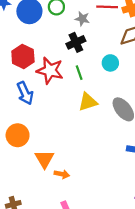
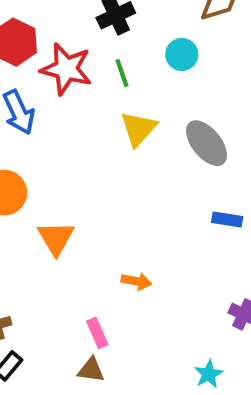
yellow triangle: (88, 102) -> (138, 129), turned -30
orange arrow: (62, 174) -> (136, 281), moved

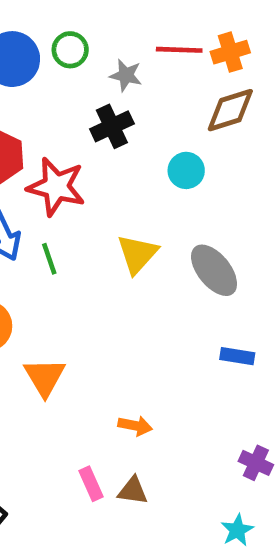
green line: (122, 73) -> (49, 259), moved
brown triangle: (91, 370) -> (133, 491), moved
cyan star: (209, 374) -> (237, 530), moved

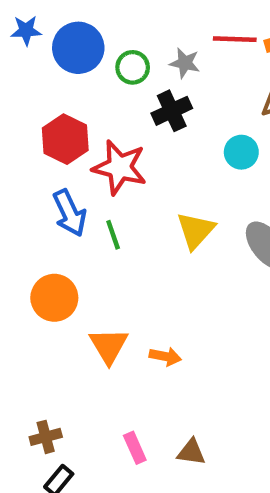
green circle: (70, 50) -> (133, 67), moved
orange arrow: (135, 426) -> (165, 356), moved
pink rectangle: (91, 484) -> (135, 448), moved

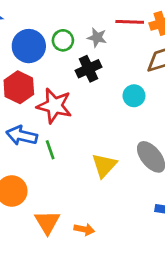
blue circle: (78, 48) -> (29, 46), moved
blue arrow: (70, 213) -> (22, 136), turned 128
yellow triangle: (196, 230) -> (104, 165), moved

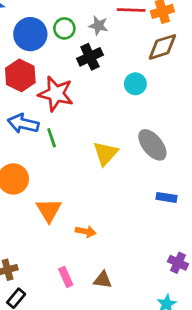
orange arrow: (84, 229) -> (86, 231), moved

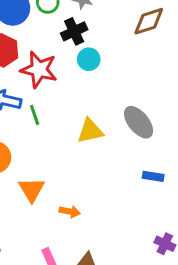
cyan circle: (135, 84) -> (89, 59), moved
yellow triangle: (106, 153) -> (90, 131), turned 36

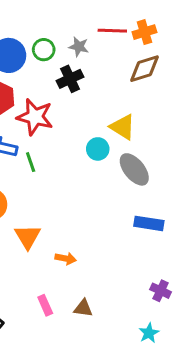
cyan circle: (89, 59) -> (98, 149), moved
yellow triangle: (90, 131) -> (123, 127), moved, turned 44
blue rectangle: (153, 176) -> (149, 223), size x1.4

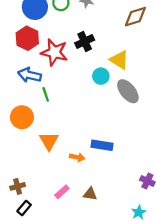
black cross: (70, 79) -> (85, 41), moved
green line: (31, 162) -> (46, 94), moved
blue rectangle: (149, 223) -> (102, 145), moved
pink rectangle: (45, 305) -> (62, 192), turned 72

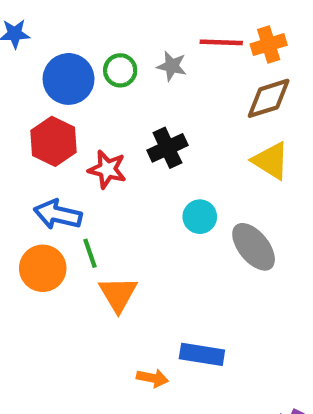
red star: (54, 52) -> (107, 169), size x0.7
yellow triangle: (119, 60) -> (271, 161), moved
orange circle: (22, 117) -> (43, 268), moved
orange triangle: (49, 141) -> (118, 294), moved

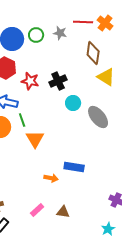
orange cross: (269, 45) -> (105, 23), turned -35
brown diamond: (269, 98) -> (93, 53), moved, turned -65
black cross: (167, 148) -> (58, 81), moved

